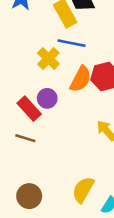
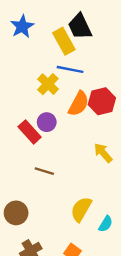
brown line: (25, 138) -> (44, 171), moved
brown circle: (29, 196) -> (16, 213), moved

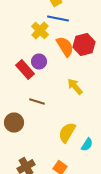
orange semicircle: (79, 104) -> (65, 47), turned -60
yellow arrow: (103, 153) -> (75, 87), moved
brown circle: (16, 213) -> (14, 123), moved

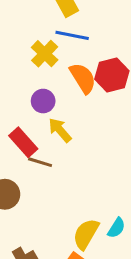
red rectangle: (25, 70) -> (23, 142), moved
yellow arrow: (75, 87) -> (60, 130), moved
yellow semicircle: (67, 133) -> (86, 234), moved

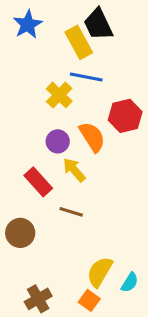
orange semicircle: (83, 78) -> (92, 137), moved
brown line: (40, 162) -> (71, 212), moved
cyan semicircle: (116, 228) -> (130, 282), moved

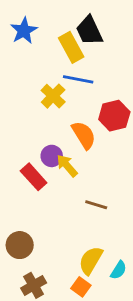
purple circle: (58, 141) -> (52, 156), moved
brown line: (71, 212) -> (96, 205), moved
brown circle: (20, 233) -> (20, 245), moved

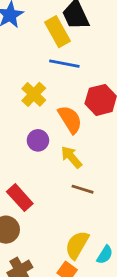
yellow cross: (53, 96) -> (34, 94), moved
yellow arrow: (67, 166) -> (71, 157), moved
red rectangle: (34, 177) -> (20, 198), moved

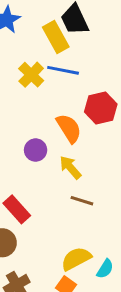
yellow cross: (34, 94) -> (31, 75), moved
yellow semicircle: (77, 245) -> (76, 259), turned 32

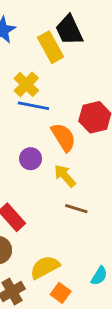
blue line: (63, 70) -> (33, 106), moved
yellow semicircle: (76, 259) -> (45, 267), moved

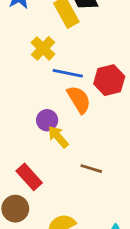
blue line: (33, 106) -> (68, 73), moved
yellow arrow: (65, 176) -> (58, 137), moved

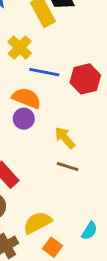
orange semicircle: (79, 99) -> (26, 98), moved, turned -36
yellow arrow: (58, 137) -> (65, 138), moved

